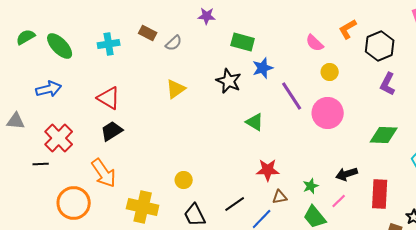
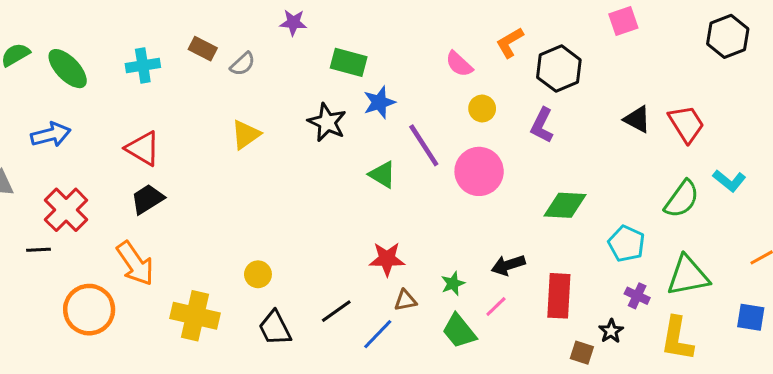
purple L-shape: (388, 84) -> (542, 125), moved
green triangle: (255, 122) -> (382, 175), moved

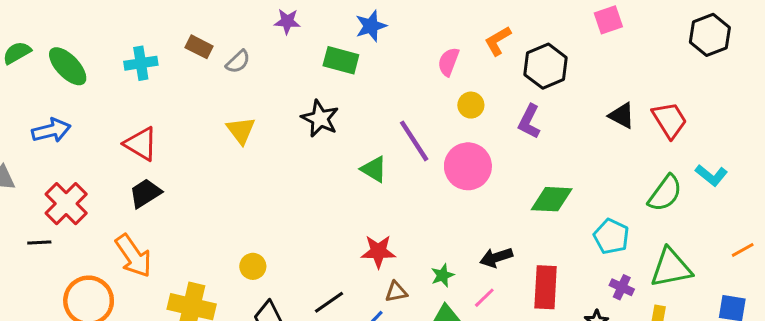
pink semicircle: (459, 64) -> (448, 62), turned 68
blue star: (379, 102) -> (371, 26), moved
yellow triangle: (246, 135) -> (241, 130), turned -32

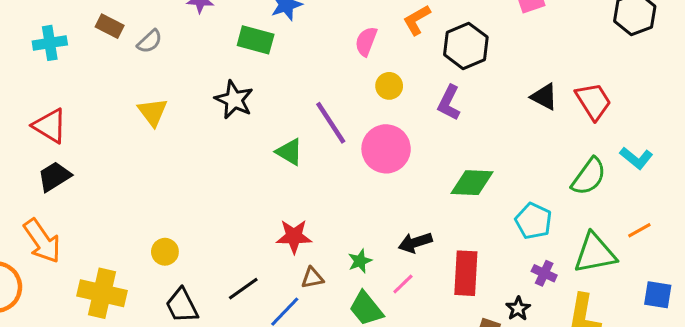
orange line: (743, 250) -> (639, 230), moved

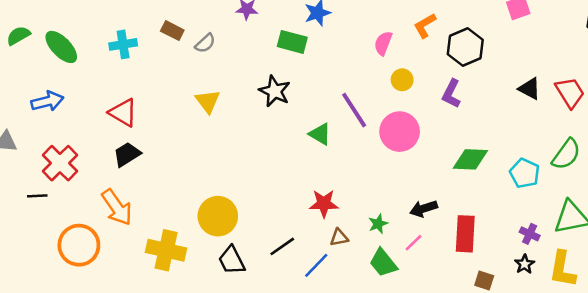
cyan pentagon: (533, 221) -> (525, 173), moved
yellow circle: (165, 252) -> (218, 216), size x1.8
black star: (518, 309) -> (525, 264), moved

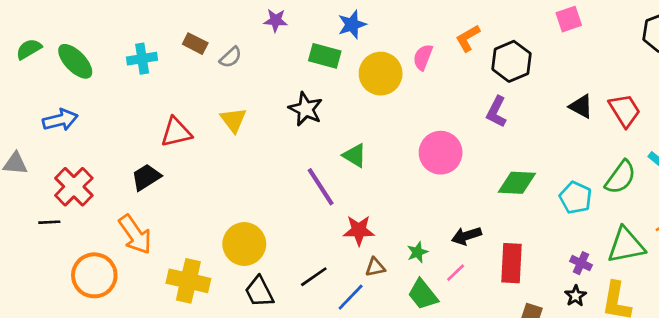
yellow circle: (402, 80) -> (381, 74), moved, size x1.8
purple line: (354, 110) -> (321, 187), moved
red triangle: (123, 113) -> (176, 132), moved, turned -44

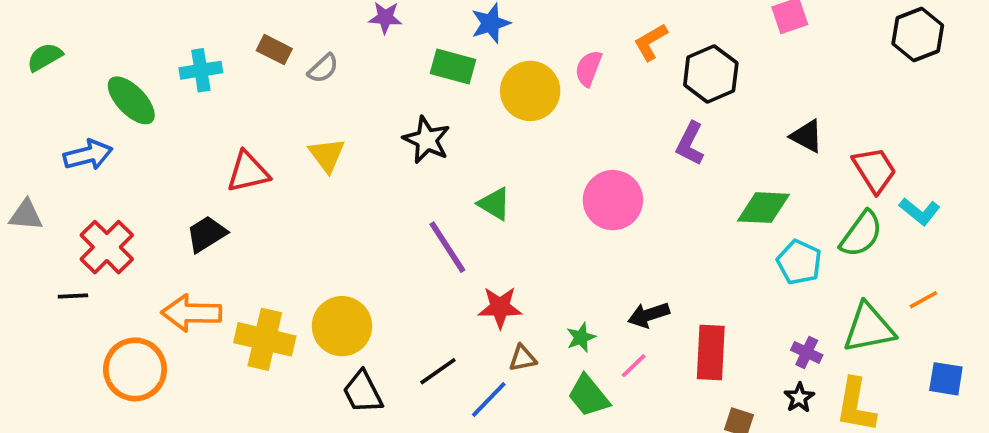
green ellipse: (75, 61) -> (131, 100), moved
red trapezoid: (625, 110) -> (874, 170), moved
green diamond: (517, 183) -> (763, 208), moved
orange arrow: (135, 234) -> (191, 313), turned 126
yellow cross: (188, 281) -> (265, 339), moved

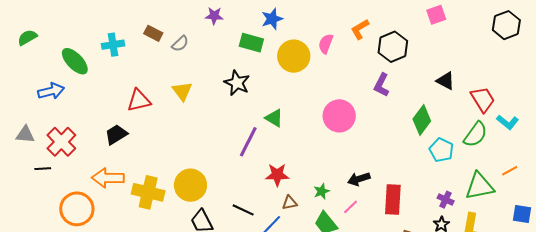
green diamond: (763, 208) -> (422, 120), turned -56
gray triangle: (26, 215) -> (25, 135), moved
purple line: (447, 247) -> (248, 142), turned 60
black line: (438, 371) -> (243, 210), turned 60

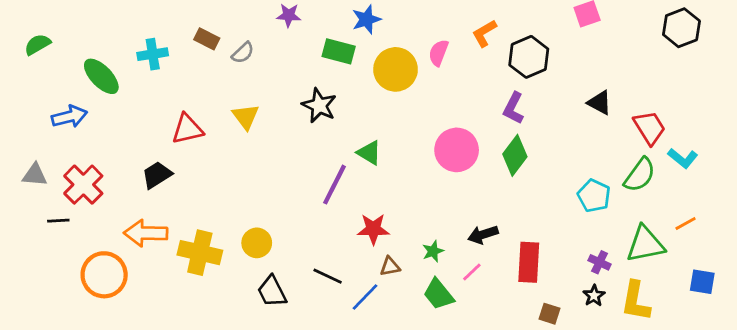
green diamond: (422, 120) -> (515, 155), moved
yellow circle: (190, 185) -> (257, 243), size x0.7

